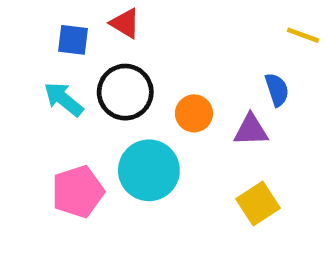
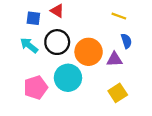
yellow line: (303, 35) -> (119, 16), moved
orange circle: (194, 113) -> (89, 52), size x1.6

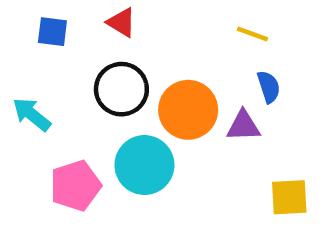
blue square: (33, 18) -> (52, 32), moved
cyan arrow: (29, 45) -> (32, 114), moved
yellow square: (118, 93) -> (289, 197), moved, turned 30

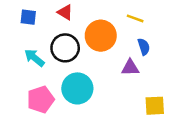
orange circle: (188, 110) -> (101, 36), moved
cyan arrow: (32, 114) -> (34, 58), moved

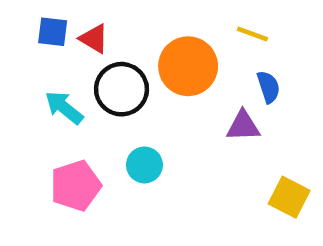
red triangle: (65, 12) -> (94, 39), moved
cyan circle: (77, 88) -> (144, 165), size x0.6
yellow square: (155, 106) -> (289, 197), turned 30

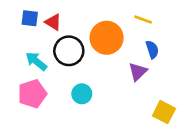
purple triangle: (243, 126) -> (138, 72), turned -42
pink pentagon: (76, 186) -> (32, 94), moved

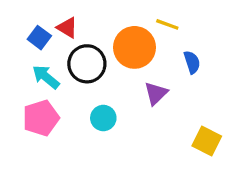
blue square: (30, 18) -> (39, 38), moved, turned 30
yellow line: (143, 20) -> (167, 24), moved
purple triangle: (138, 72) -> (156, 93), moved

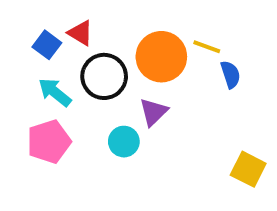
yellow line: (167, 24) -> (207, 47), moved
purple triangle: (156, 93) -> (153, 112), moved

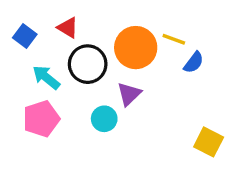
blue square: (47, 45) -> (25, 36), moved
blue semicircle: (230, 74) -> (194, 62), turned 55

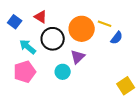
yellow square: (209, 142) -> (126, 86), turned 30

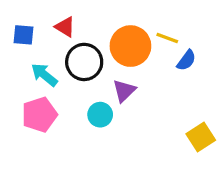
blue square: (15, 22) -> (24, 35), turned -32

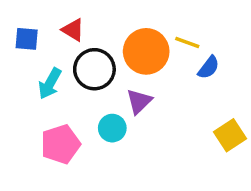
cyan arrow: (44, 75) -> (50, 83), turned -100
pink pentagon: (39, 115) -> (61, 144), moved
yellow square: (201, 137) -> (230, 135), moved

